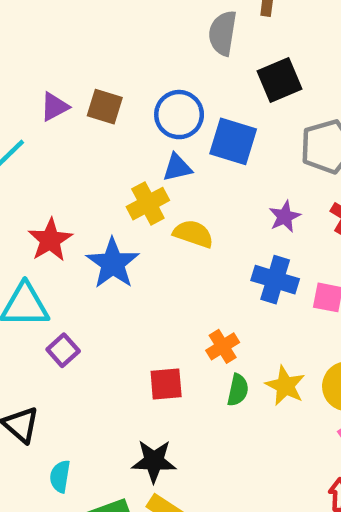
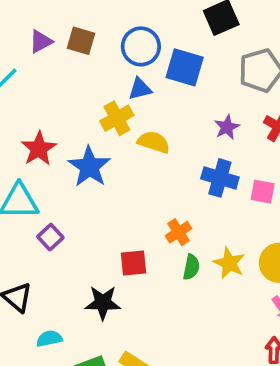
black star: (154, 461) -> (103, 303), moved
cyan semicircle: (60, 476) -> (49, 338), turned 70

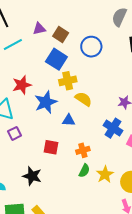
blue square: (185, 67) -> (56, 59), moved
blue triangle: (140, 89) -> (69, 120), moved
red square: (134, 263) -> (51, 147), moved

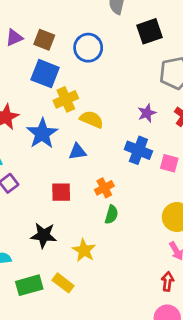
yellow star: (105, 174) -> (84, 250), moved

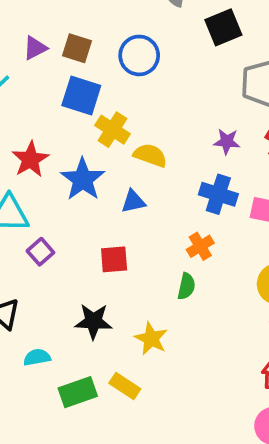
yellow cross: (66, 99) -> (112, 130), turned -30
purple star: (147, 113) -> (227, 142), turned 30
orange cross: (104, 188) -> (200, 246), moved

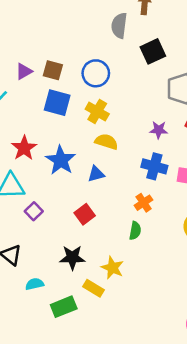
yellow cross: (112, 130) -> (97, 111), moved
red square: (114, 259) -> (85, 214), turned -30
yellow rectangle: (125, 386) -> (94, 288), moved

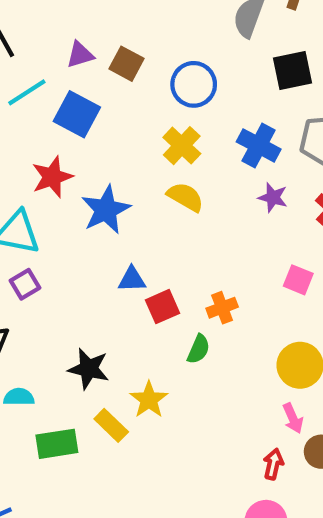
blue square: (57, 103) -> (77, 114), moved
blue cross: (154, 166) -> (259, 145), moved
blue triangle: (96, 174) -> (132, 279), moved
purple square: (34, 211) -> (25, 284), moved
red square: (85, 214) -> (162, 307), moved

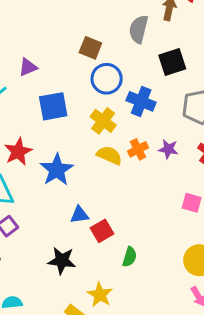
brown square: (127, 64) -> (90, 48), moved
blue square: (77, 114) -> (53, 106), moved, turned -32
blue cross: (259, 145) -> (141, 101), moved
orange cross: (222, 308) -> (138, 149), moved
black star: (89, 369) -> (62, 261), moved

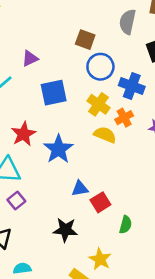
orange cross: (138, 149) -> (124, 118), moved

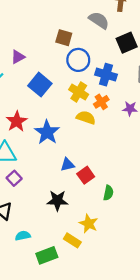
gray semicircle: (128, 22) -> (99, 20), turned 115
blue square: (54, 93) -> (40, 85), turned -35

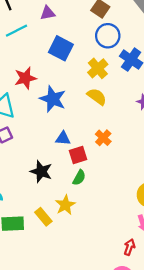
blue square: (40, 85) -> (61, 48), turned -30
orange cross: (101, 102) -> (103, 138), moved, turned -32
blue star: (47, 132) -> (53, 99), turned -30
green semicircle: (108, 193) -> (79, 178), moved

